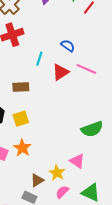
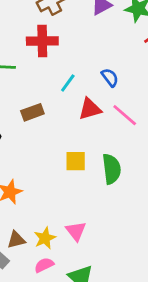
brown rectangle: (21, 87) -> (32, 112), turned -35
yellow square: (21, 119) -> (76, 161), moved
green semicircle: (92, 129) -> (112, 169), moved, turned -95

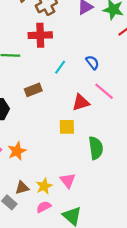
red triangle: (90, 109) -> (81, 102), moved
green semicircle: (112, 169) -> (96, 148), moved

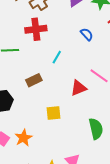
blue semicircle: (92, 62) -> (87, 34), moved
yellow square: (67, 127) -> (54, 113), moved

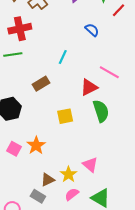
red cross: (36, 29) -> (20, 29), moved
green semicircle: (96, 129) -> (101, 111), moved

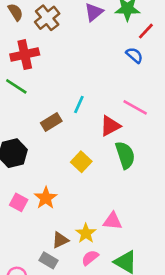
blue semicircle: (92, 30) -> (134, 55), moved
green line: (13, 55) -> (16, 86), turned 42
cyan line: (63, 57) -> (79, 105), moved
yellow square: (65, 116) -> (81, 162), turned -35
pink triangle: (90, 165) -> (112, 221), turned -35

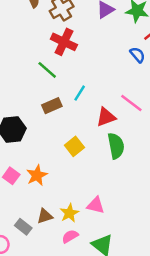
red cross: (25, 55) -> (64, 42), moved, turned 30
green line: (16, 86) -> (47, 70), moved
gray rectangle: (48, 260) -> (23, 227), moved

